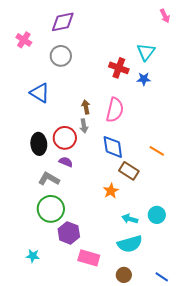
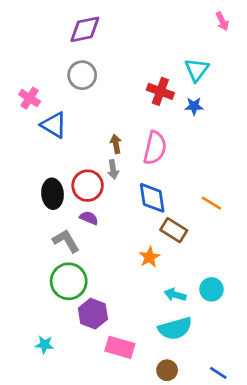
pink cross: (24, 40) -> (30, 98), moved
gray L-shape: (49, 179) -> (66, 241), turned 30

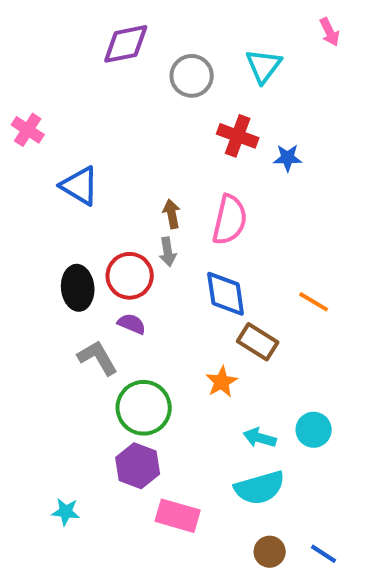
cyan triangle: (197, 70) -> (264, 66), moved
gray circle: (82, 75) -> (192, 76), moved
pink cross: (30, 98) -> (28, 130), moved
green circle: (69, 281) -> (144, 408), moved
brown circle: (167, 370) -> (270, 552), moved

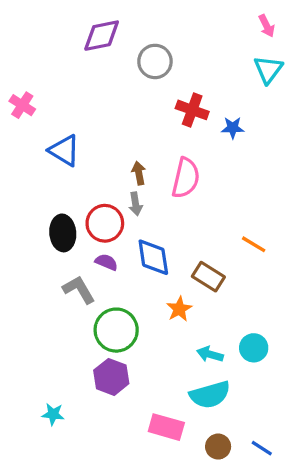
cyan triangle: (264, 66) -> (268, 70), moved
blue diamond: (226, 294) -> (153, 257), moved
pink rectangle: (178, 516) -> (166, 427), moved

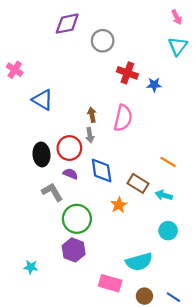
cyan arrow: (210, 354) -> (164, 195), moved
cyan star: (53, 414) -> (31, 267), moved

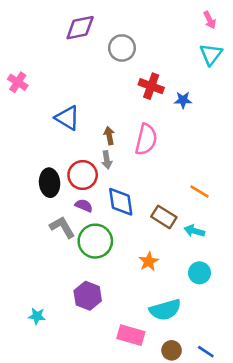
blue triangle: (43, 100) -> (67, 118), moved
orange star: (119, 205) -> (149, 261), moved
green circle: (77, 219) -> (95, 241), moved

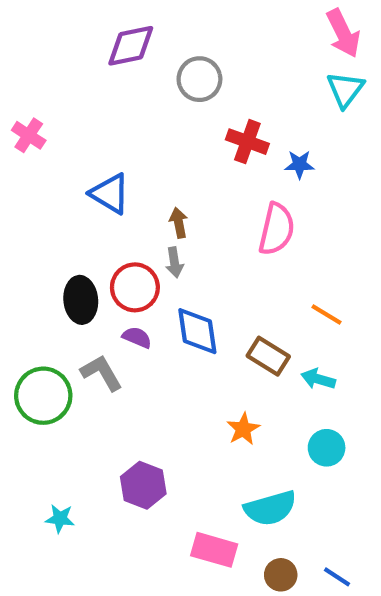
pink arrow: (210, 20) -> (343, 33), size x1.6
pink semicircle: (146, 139) -> (277, 229), moved
green circle: (95, 241) -> (43, 396), moved

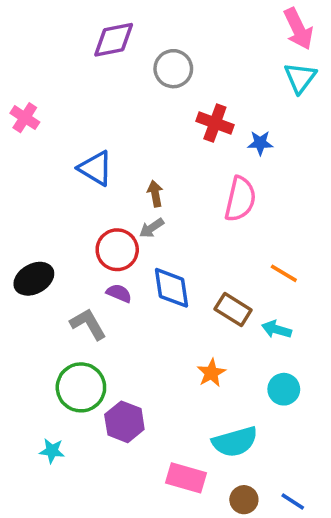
gray arrow: (174, 262) -> (152, 228), turned 65
black ellipse: (81, 300) -> (34, 279), moved, turned 66
green circle: (43, 396) -> (81, 387), moved

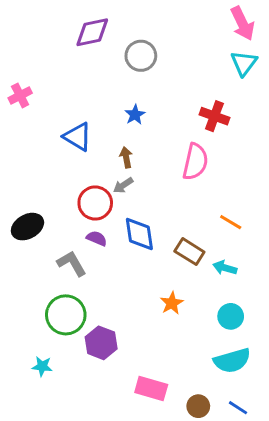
pink cross: (25, 118) -> (20, 96), turned 30
red cross: (215, 123) -> (214, 116), moved
blue star: (260, 143) -> (135, 115), moved, turned -30
cyan semicircle: (235, 442) -> (232, 361), moved

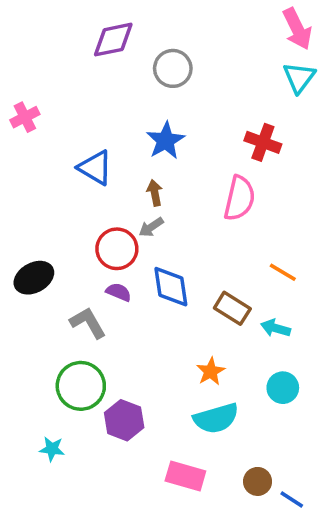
blue star: (135, 115) -> (166, 141), size x1.5
cyan semicircle: (232, 361) -> (216, 418), moved
brown circle: (198, 406) -> (258, 481), moved

